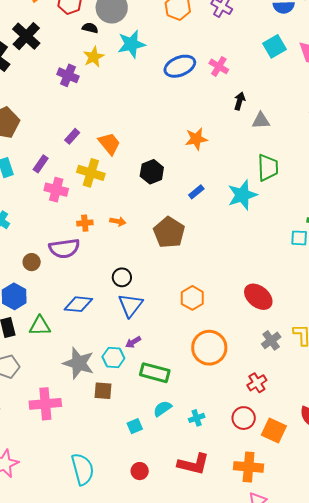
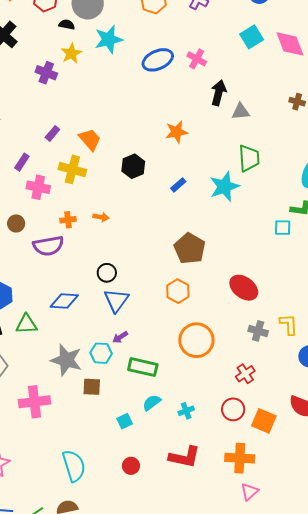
black arrow: (240, 101) -> (219, 93), size x1.4
brown pentagon: (169, 232) -> (190, 248), moved
brown circle: (32, 262) -> (16, 223), moved
gray cross: (271, 340) -> (258, 331), turned -36

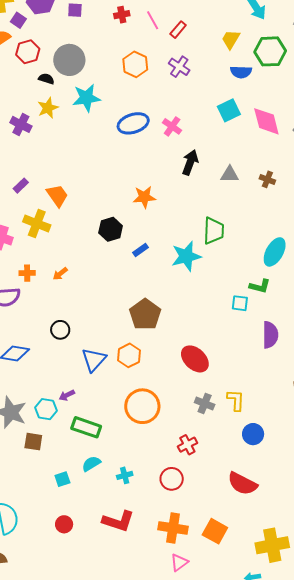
gray triangle: (241, 112) -> (230, 174), moved
black hexagon: (133, 166) -> (111, 229), moved
orange arrow: (101, 217) -> (60, 274), turned 126
blue triangle: (116, 300) -> (94, 360), moved
orange square: (264, 421) -> (215, 531), moved

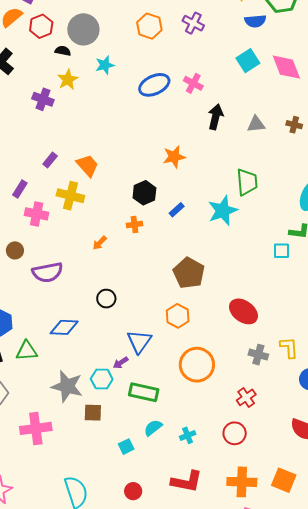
cyan star: (86, 98) -> (105, 65), size x0.7
orange cross: (27, 273) -> (134, 224), moved
blue triangle: (94, 360) -> (139, 341), moved

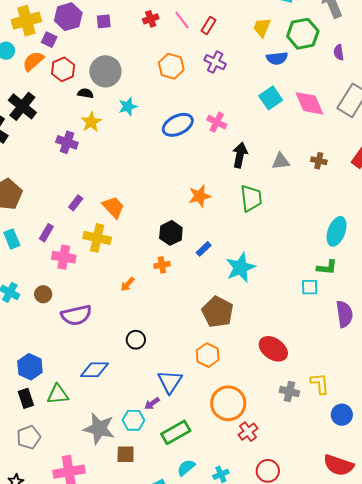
green trapezoid: (247, 182) -> (251, 198), moved
cyan star: (223, 211) -> (241, 268), moved
green rectangle: (144, 392) -> (176, 432), turned -40
red cross: (246, 397) -> (248, 432), moved

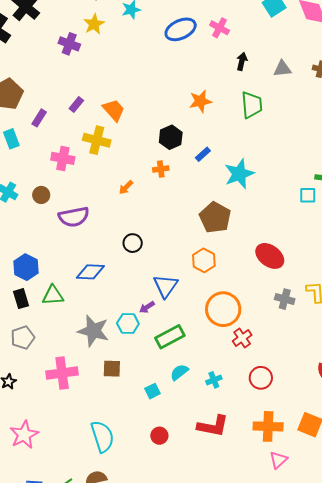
black arrow: (240, 155) -> (242, 61), size x0.7
purple rectangle: (46, 233) -> (39, 118), moved
brown square: (126, 454) -> (112, 369), moved

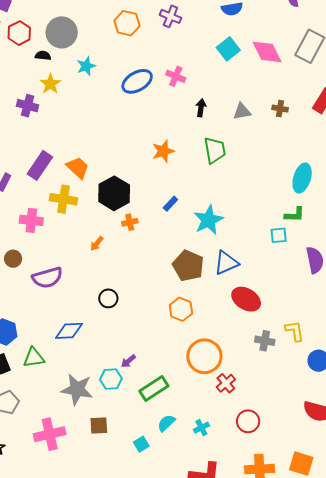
purple rectangle: (76, 104) -> (40, 165), size x1.8
black hexagon: (171, 137) -> (114, 193), moved, size x1.4
blue triangle: (166, 286) -> (226, 263), moved, turned 36

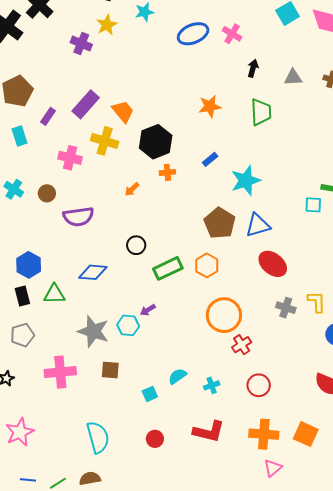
green rectangle: (154, 388) -> (168, 268), moved

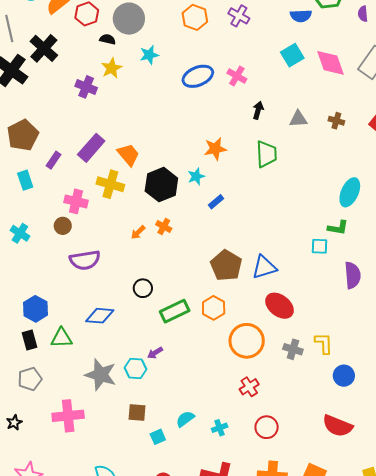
orange cross: (167, 172) -> (164, 226), moved, turned 35
cyan star: (246, 181) -> (196, 176), moved, size x0.6
brown circle: (47, 193) -> (63, 226), moved
orange circle: (224, 315) -> (247, 341), moved
brown square: (110, 370) -> (137, 412), moved

